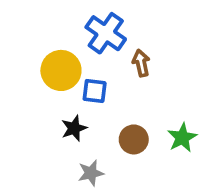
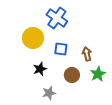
brown arrow: (141, 63) -> (87, 54), moved
blue square: (95, 91) -> (61, 49), moved

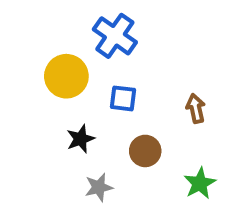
brown arrow: (87, 54) -> (196, 109), moved
green star: (98, 74) -> (200, 183), moved

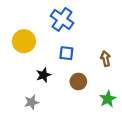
yellow circle: (66, 76) -> (24, 41), moved
gray star: (99, 187) -> (32, 102), moved

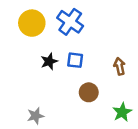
yellow circle: (24, 41) -> (32, 23), moved
black star: (43, 75) -> (49, 61), moved

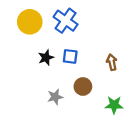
green star: (122, 112) -> (114, 105), turned 30
gray star: (36, 116) -> (55, 97), moved

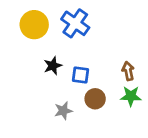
blue square: (70, 56) -> (81, 75), moved
green star: (114, 105) -> (131, 96), moved

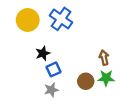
blue square: (81, 75) -> (53, 69), moved, turned -32
brown circle: (95, 99) -> (86, 81), moved

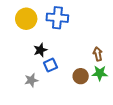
blue cross: (61, 19) -> (57, 18), turned -30
gray star: (51, 90) -> (31, 80), moved

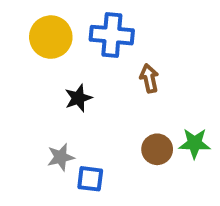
brown arrow: (98, 54) -> (149, 78), moved
blue square: (50, 65) -> (90, 179), moved, turned 32

